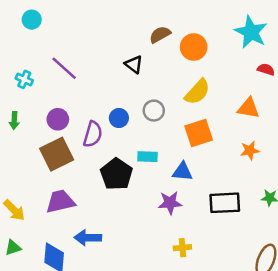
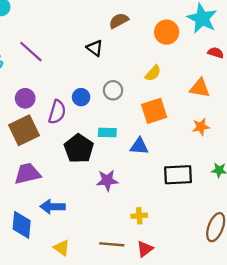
orange circle: (194, 47) -> (167, 32), moved
yellow semicircle: (197, 92) -> (153, 73), size x0.7
purple star: (170, 203) -> (107, 180), moved

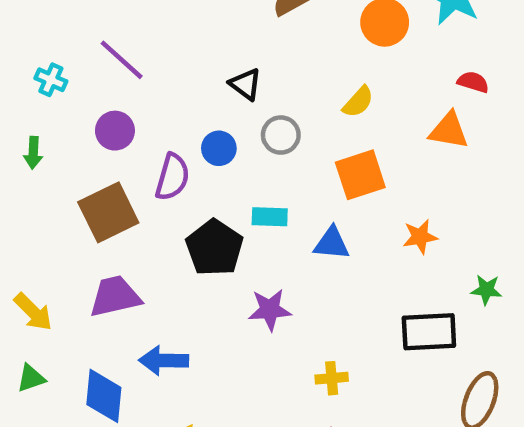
black triangle: (95, 48) -> (245, 84), moved
red semicircle: (216, 53) -> (473, 82), moved
purple circle: (25, 98) -> (115, 131), moved
orange star: (201, 127) -> (420, 237), moved
black rectangle: (178, 175) -> (429, 332), moved

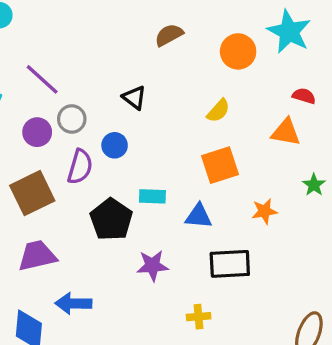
gray circle: (281, 135) -> (72, 119), moved
green star: (486, 290) -> (314, 185), moved, turned 30
black rectangle: (429, 332) -> (230, 264), moved

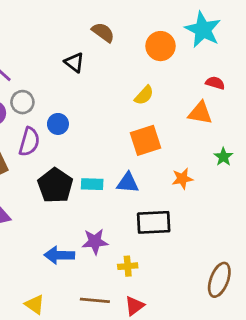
brown semicircle: (169, 35) -> (103, 32), turned 65
black triangle: (134, 98) -> (74, 62), moved
cyan rectangle: (152, 196) -> (92, 184), moved
purple star: (152, 266) -> (95, 242), moved
blue arrow: (73, 303) -> (59, 255), moved

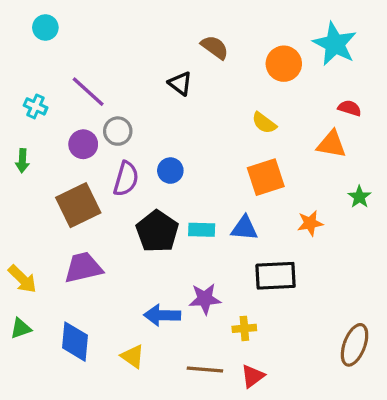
yellow semicircle: (144, 95) -> (264, 123), turned 85
blue circle: (58, 124) -> (170, 171), moved
yellow triangle: (35, 304) -> (133, 356), moved

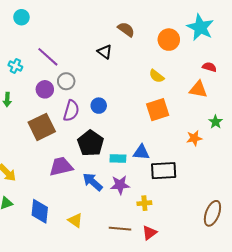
orange star: (310, 223) -> (194, 138), moved
blue triangle: (244, 228) -> (141, 152), moved
cyan rectangle: (202, 230) -> (118, 158), moved
purple trapezoid: (83, 268) -> (61, 167), moved
blue arrow: (162, 315) -> (93, 182), moved, turned 40

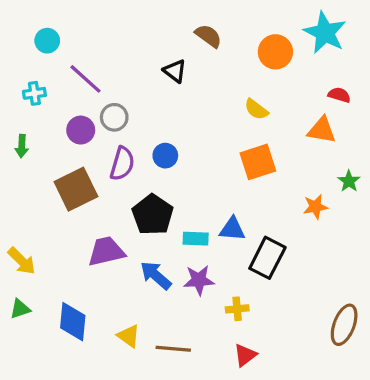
cyan circle: (21, 17) -> (47, 41), moved
cyan cross: (15, 66) -> (34, 93), turned -32
black rectangle: (164, 171) -> (267, 258), turned -60
brown line: (120, 229) -> (173, 349), moved

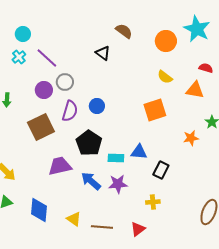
cyan cross: (34, 93) -> (19, 57), moved, turned -32
yellow semicircle: (256, 109) -> (165, 77), moved
black rectangle: (267, 258) -> (161, 170), size x0.7
yellow cross: (237, 309) -> (153, 202), moved
red triangle: (245, 355) -> (138, 229), moved

